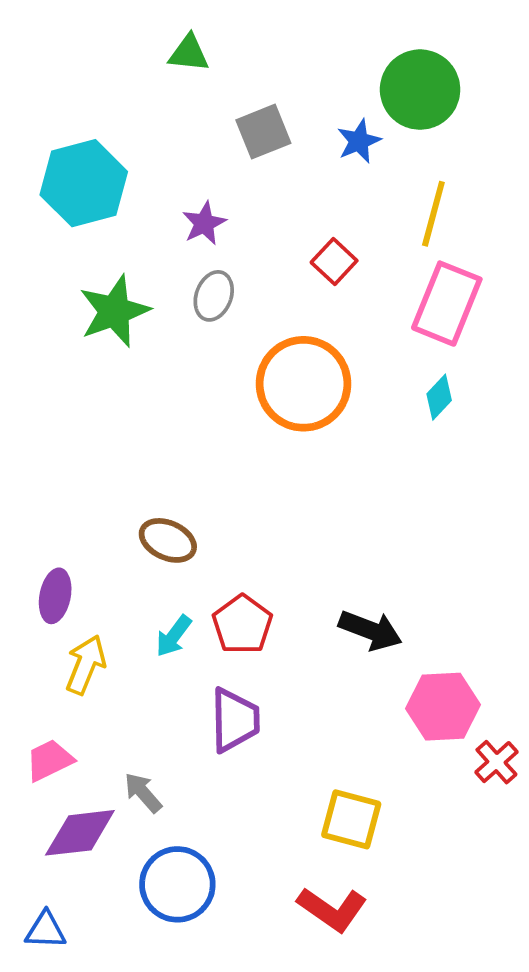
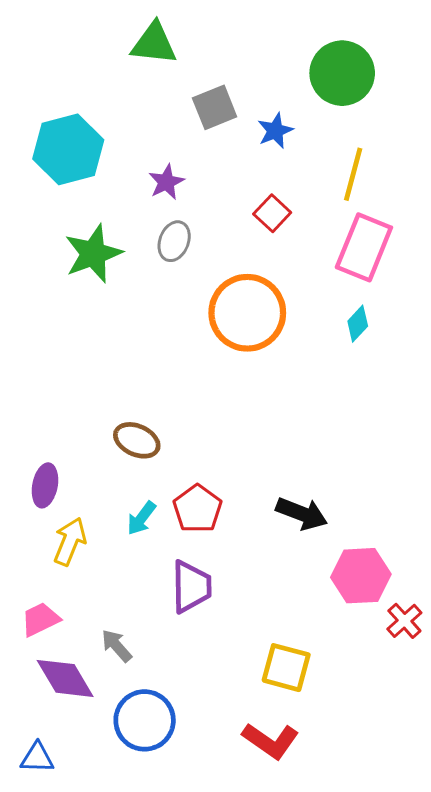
green triangle: (189, 53) -> (154, 44), size x1.4
blue star: (359, 141) -> (275, 131), moved
purple diamond: (80, 833) -> (65, 678), turned 66

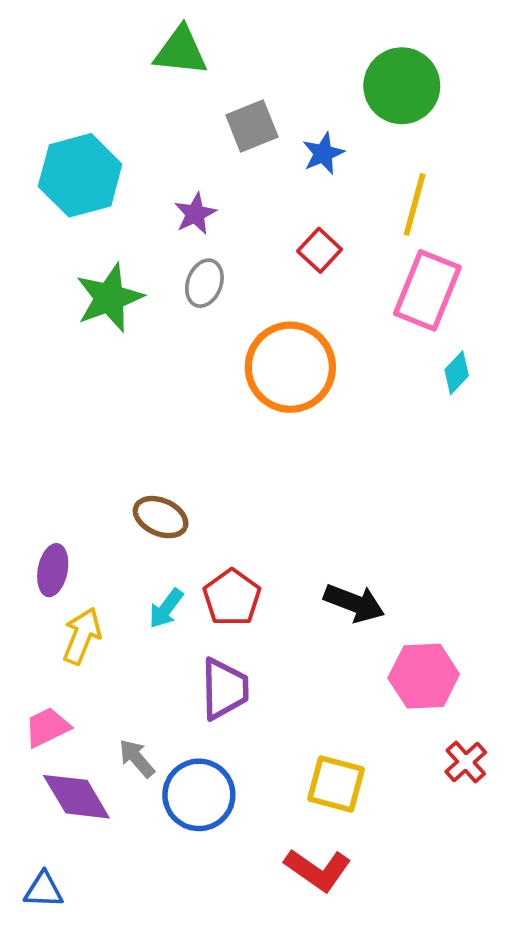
cyan diamond: (358, 324) -> (457, 373), moved
red cross: (404, 621) -> (466, 762), moved
blue circle: (145, 720) -> (199, 795), moved

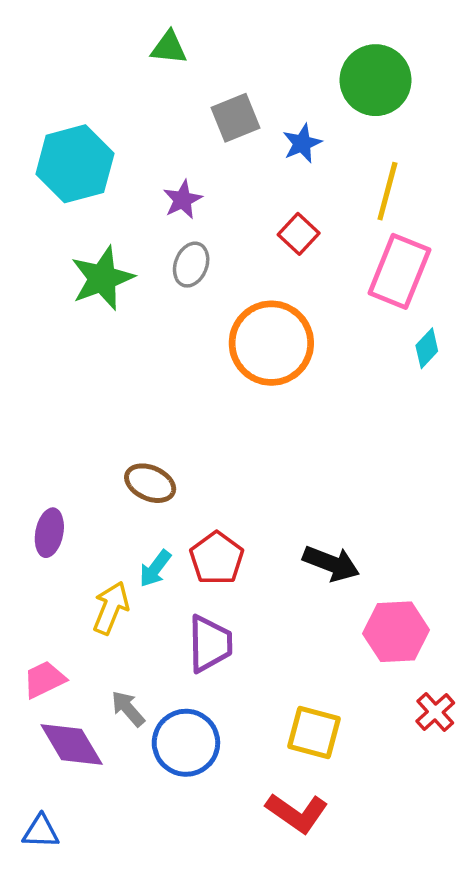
green triangle: (181, 51) -> (169, 48), size x0.7
yellow arrow: (82, 636) -> (111, 608), moved

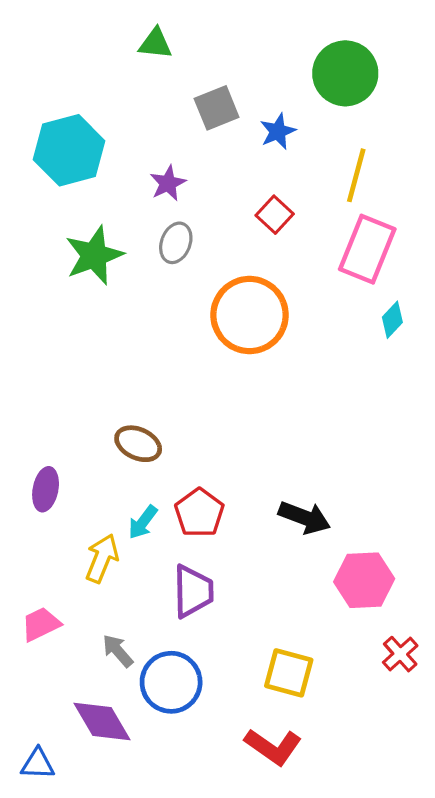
purple diamond: (72, 744) -> (102, 722), moved

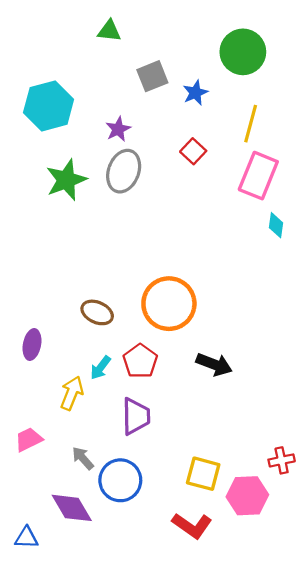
gray ellipse: (176, 243) -> (124, 171), size x1.5
orange circle: (250, 315) -> (169, 304), moved
cyan diamond: (392, 320) -> (276, 225), turned -35
pink hexagon: (364, 580) -> (247, 496), moved
red cross: (400, 654) -> (282, 460), turned 30

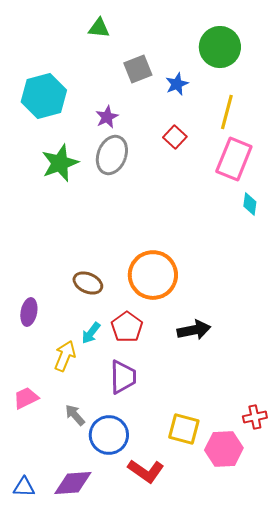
black arrow: (214, 364) -> (194, 330), turned -32
purple diamond: (72, 508) -> (73, 483), moved, turned -63
red L-shape: (192, 526) -> (146, 471), moved

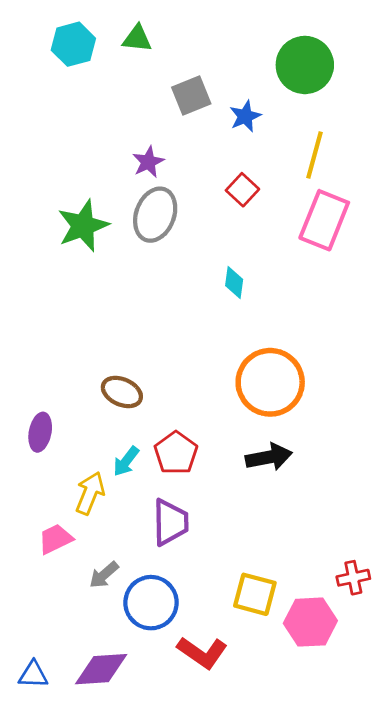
cyan hexagon: (44, 96) -> (73, 44), moved, size x0.7
cyan diamond: (250, 204) -> (234, 283), moved
orange circle: (153, 275) -> (270, 382), moved
pink trapezoid: (26, 398) -> (55, 539), moved
gray arrow: (75, 415) -> (104, 575), turned -90

